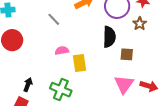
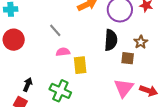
gray line: (54, 19) -> (55, 30), moved
brown star: (140, 24) -> (141, 42), moved

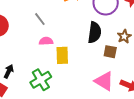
pink triangle: (124, 88) -> (104, 81), turned -40
green cross: (60, 91) -> (41, 80), turned 30

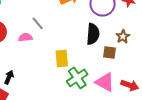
pink semicircle: (46, 41) -> (25, 37), moved
green cross: (41, 80) -> (77, 78), moved

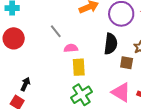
pink semicircle: (25, 37) -> (71, 48), moved
green cross: (77, 78) -> (82, 95), moved

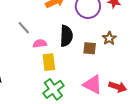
black semicircle: (111, 44) -> (66, 36), moved
brown square: (127, 63) -> (90, 48), moved

